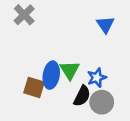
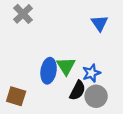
brown square: (34, 87) -> (16, 96), moved

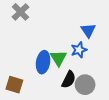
blue triangle: (100, 23) -> (88, 30), moved
blue star: (91, 73) -> (79, 50), moved

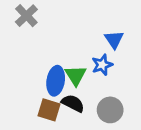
black semicircle: (69, 80) -> (73, 103), moved, turned -90
brown square: (14, 85) -> (49, 110), moved

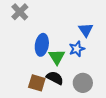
blue ellipse: (56, 81) -> (42, 45), moved

